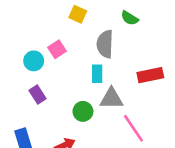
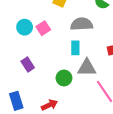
gray semicircle: (105, 44) -> (82, 24), turned 85
cyan circle: (34, 61) -> (25, 27), moved

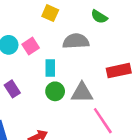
cyan rectangle: (75, 48) -> (50, 68), moved
green circle: (64, 78) -> (55, 91), moved

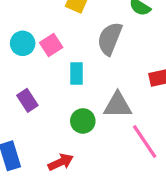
gray semicircle: (76, 41) -> (110, 39), turned -65
green circle: (55, 91) -> (83, 121), moved

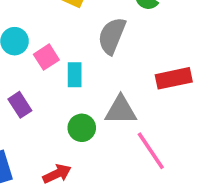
pink square: (51, 45) -> (46, 57), moved

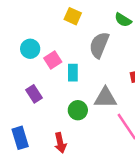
red arrow: (57, 174) -> (60, 143), turned 102

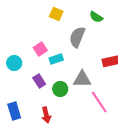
cyan circle: (30, 49) -> (14, 63), moved
cyan rectangle: (73, 73) -> (56, 59), turned 72
purple rectangle: (34, 94) -> (39, 81), moved

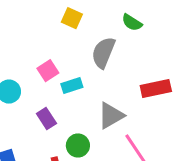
gray triangle: (82, 79) -> (111, 116), turned -30
green circle: (60, 89) -> (78, 145), moved

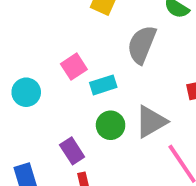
purple rectangle: (46, 119) -> (72, 151), moved
green circle: (78, 145) -> (111, 125), moved

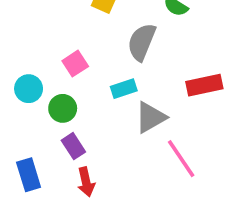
cyan rectangle: (103, 85) -> (124, 89), moved
green circle: (111, 125) -> (63, 108), moved

